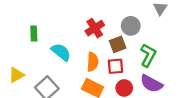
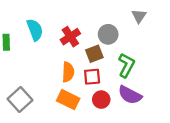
cyan semicircle: (61, 52) -> (35, 30), moved, turned 30

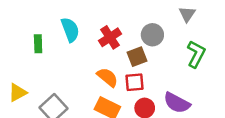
green L-shape: (126, 65) -> (196, 54), moved
orange semicircle: (68, 72) -> (107, 77), turned -54

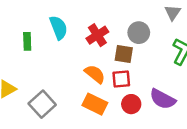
brown square: (137, 57) -> (124, 54), turned 30

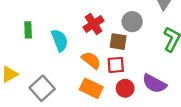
cyan semicircle: (59, 28) -> (60, 40), moved

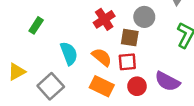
green rectangle: (28, 30) -> (36, 25), turned 35
cyan semicircle: (60, 40) -> (69, 53), moved

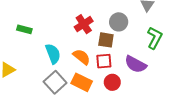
green rectangle: (36, 25) -> (24, 29), turned 72
purple semicircle: (167, 81) -> (136, 64), moved
gray square: (51, 86) -> (55, 82), moved

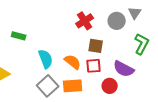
gray circle: (119, 22) -> (117, 21), moved
red cross: (84, 24) -> (85, 21), moved
orange rectangle: (82, 82) -> (73, 86), turned -30
red circle: (112, 82) -> (110, 86), moved

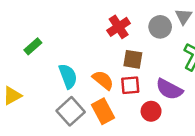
green rectangle: (19, 36) -> (33, 46), turned -56
orange rectangle: (73, 86) -> (103, 111), turned 66

